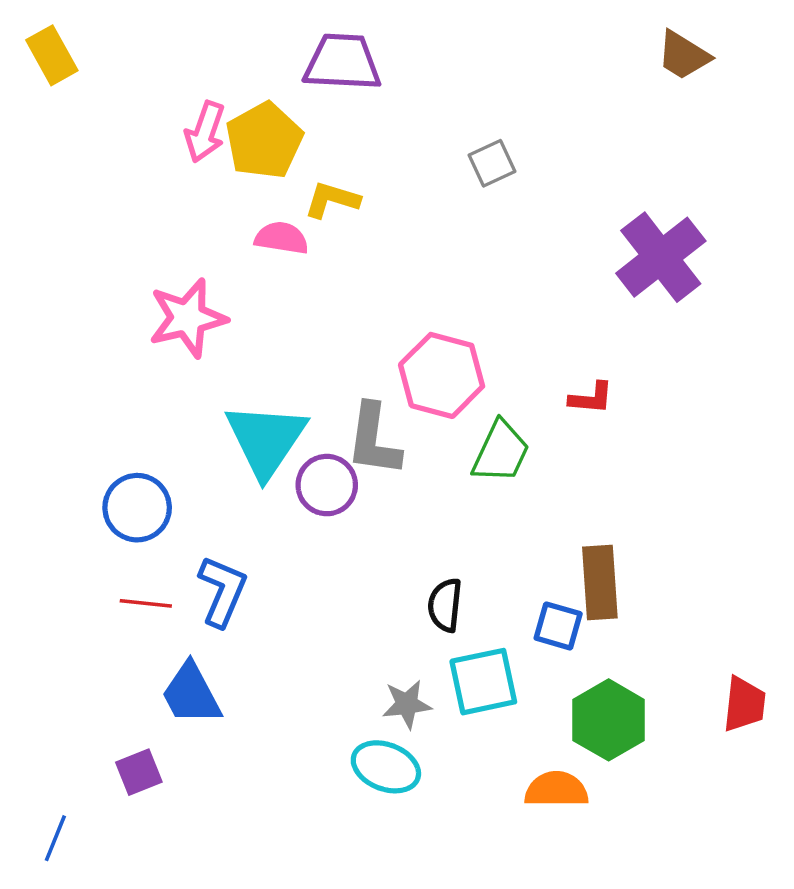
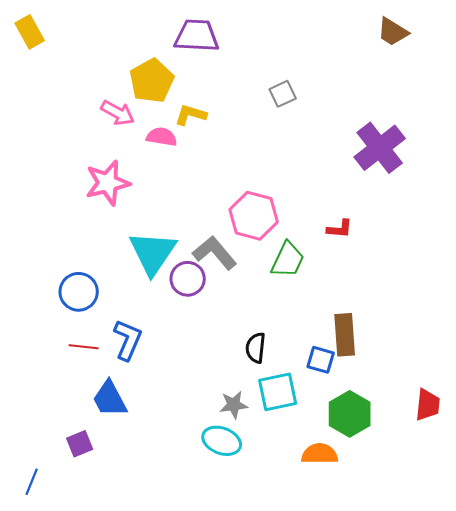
pink arrow: (205, 132) -> (118, 113), moved, turned -80
gray L-shape: (374, 440) -> (215, 253), turned 132

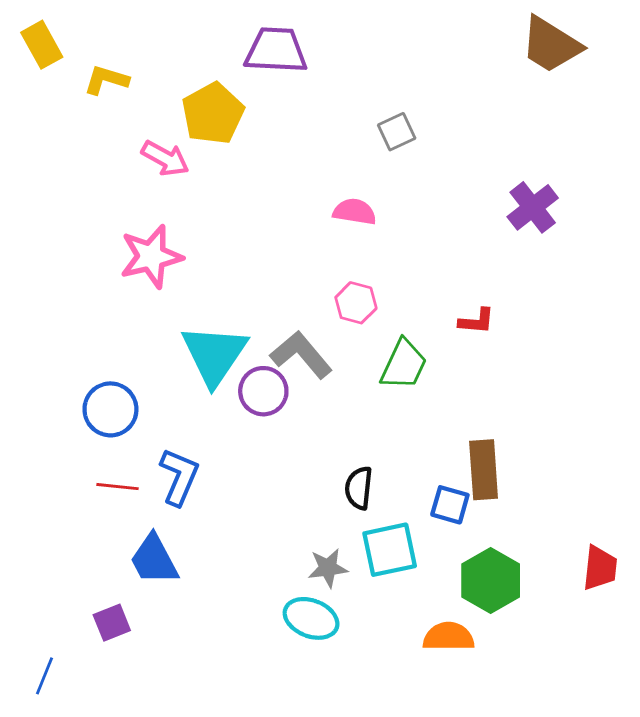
brown trapezoid: (393, 32) -> (551, 45), size x1.4
yellow L-shape: (191, 115) -> (106, 80), moved
pink semicircle: (162, 137) -> (355, 212), moved
purple cross: (380, 148) -> (533, 207), size x0.7
pink hexagon: (254, 216) -> (356, 303), size x0.6

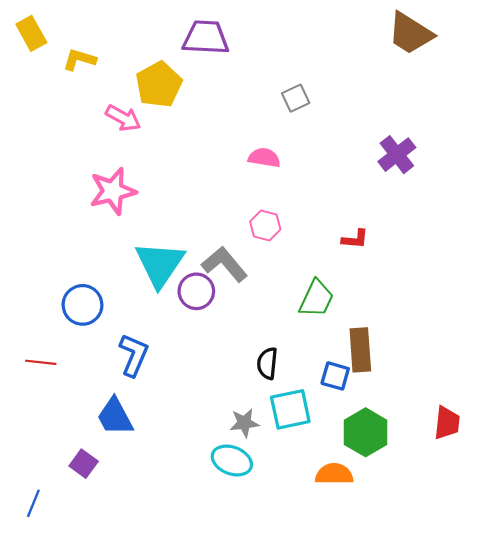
green trapezoid: (404, 365) -> (316, 299), moved
red line: (117, 487) -> (41, 362), moved
purple square: (112, 623) -> (84, 464), turned -32

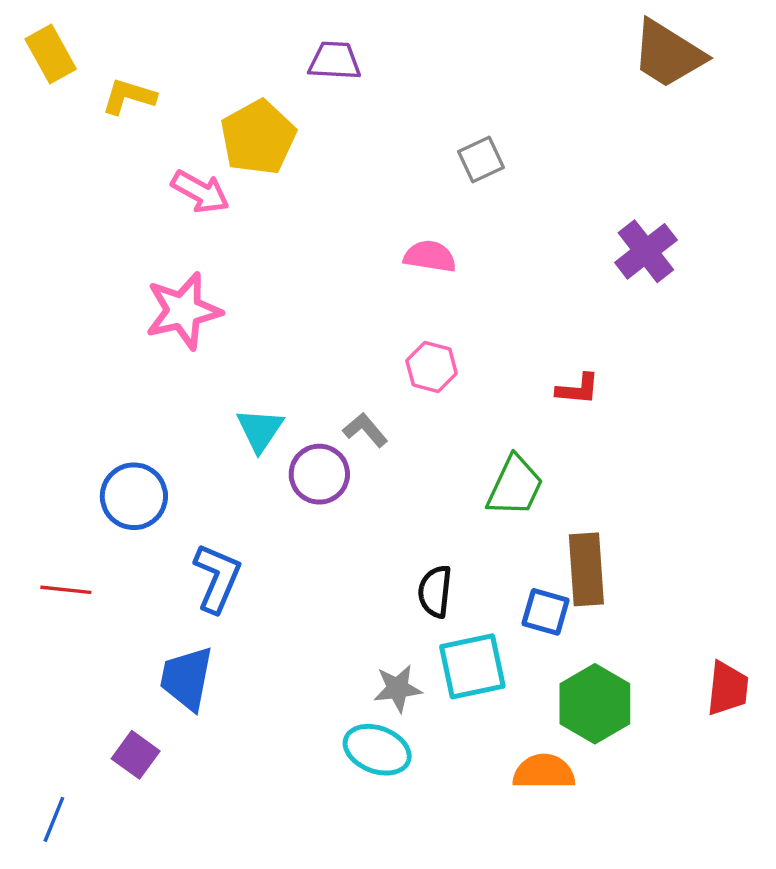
purple trapezoid: (206, 38) -> (335, 61), size x0.7
cyan triangle: (160, 264) -> (260, 430), size x0.6
gray L-shape: (225, 264) -> (365, 430), size x0.6
blue trapezoid: (115, 417) -> (187, 678), turned 39

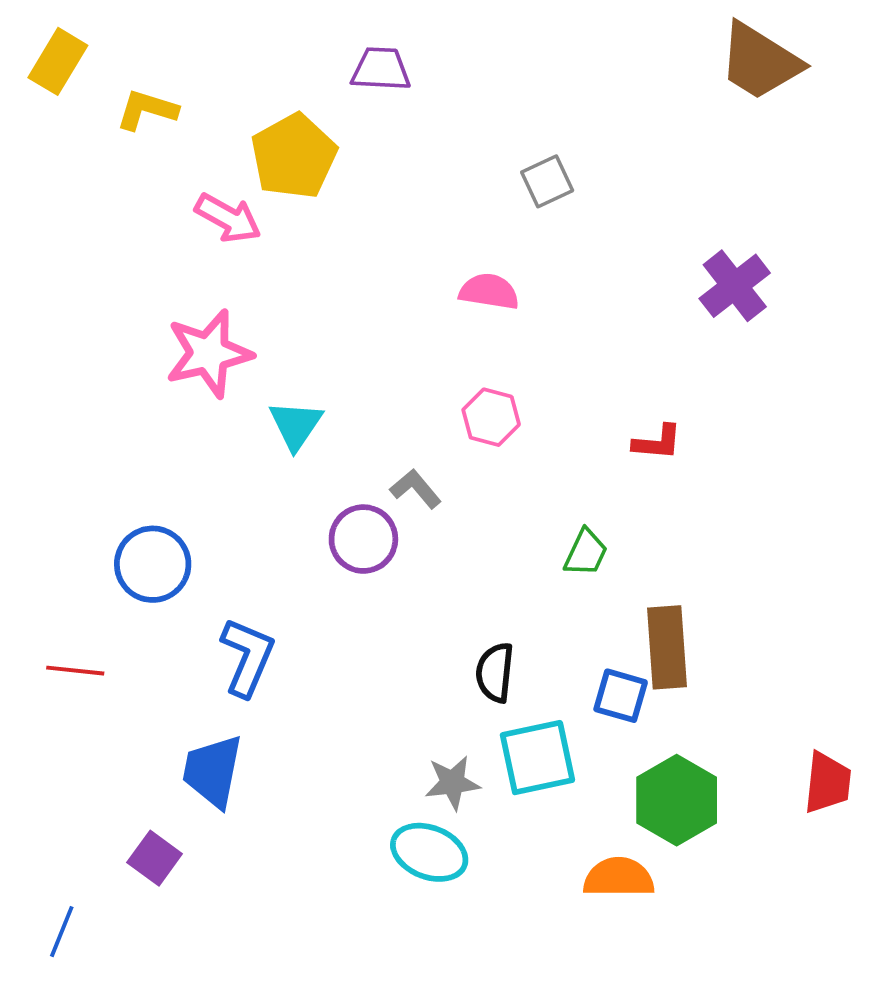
yellow rectangle: (51, 54) -> (58, 61), turned 60
cyan triangle: (260, 430) -> (296, 425), moved
green trapezoid: (515, 486) -> (586, 553), size x0.7

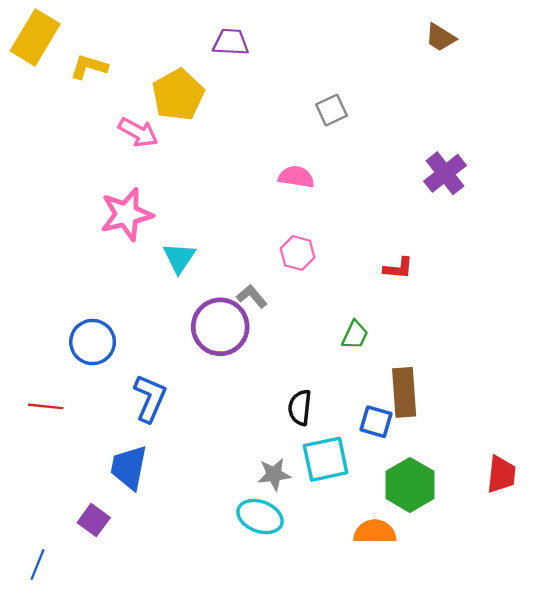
yellow rectangle: (58, 61) -> (35, 37), size x1.4
brown trapezoid: (760, 61) -> (440, 37), moved, size x0.6
purple circle: (363, 539) -> (220, 327), size x1.4

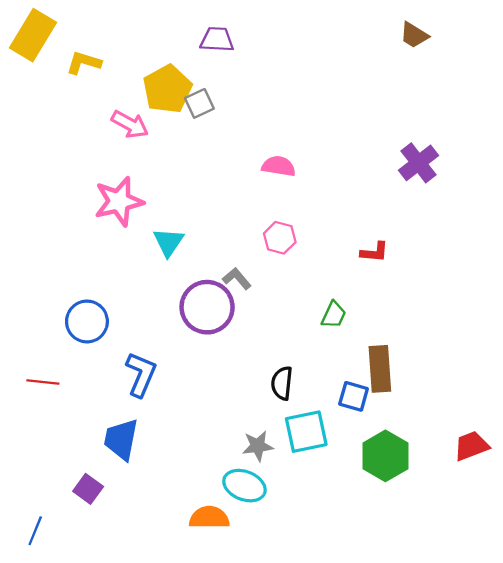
gray square: (331, 110) -> (199, 103), moved
red trapezoid: (501, 474) -> (471, 446), turned -117
orange semicircle: (375, 532) -> (209, 518), moved

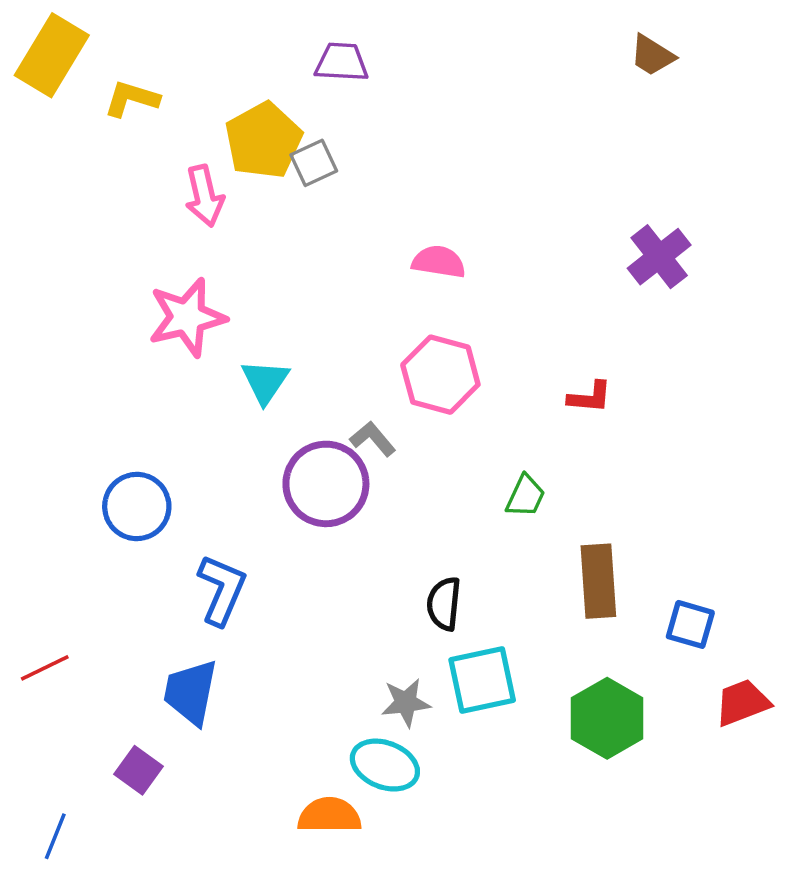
pink arrow: (130, 124) -> (204, 196), turned 48
pink hexagon: (280, 238) -> (440, 375), size x1.5
red line: (43, 382) -> (45, 668), moved, turned -32
blue square: (354, 396) -> (690, 624), moved

